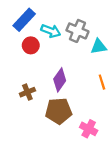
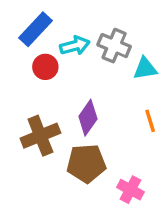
cyan arrow: (51, 31) -> (75, 46), turned -36
brown cross: (27, 92) -> (40, 136), size x1.6

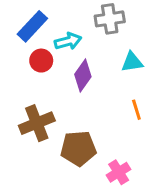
gray cross: (114, 46) -> (110, 19), moved, turned -32
purple diamond: (88, 118) -> (83, 75), moved
pink cross: (130, 190) -> (119, 172), turned 30

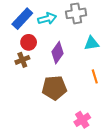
cyan arrow: (68, 41) -> (47, 19), moved
brown cross: (37, 123) -> (22, 60), moved, size x0.6
brown pentagon: (78, 148) -> (54, 88), moved

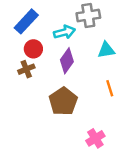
cyan arrow: (47, 19) -> (64, 32), moved
brown pentagon: (54, 88) -> (63, 101), turned -30

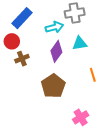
red circle: (33, 49) -> (12, 41), moved
cyan triangle: (106, 50) -> (80, 43), moved

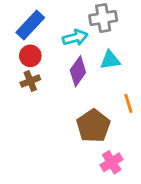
red circle: (12, 41) -> (30, 56), moved
brown pentagon: (53, 86) -> (93, 126), moved

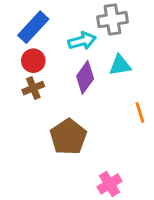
brown pentagon: (93, 126) -> (68, 137), moved
pink cross: (112, 162) -> (109, 184), moved

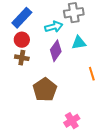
brown cross: (33, 88) -> (22, 58), turned 32

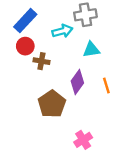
purple diamond: (56, 51) -> (77, 82), moved
brown cross: (22, 58) -> (41, 61), moved

